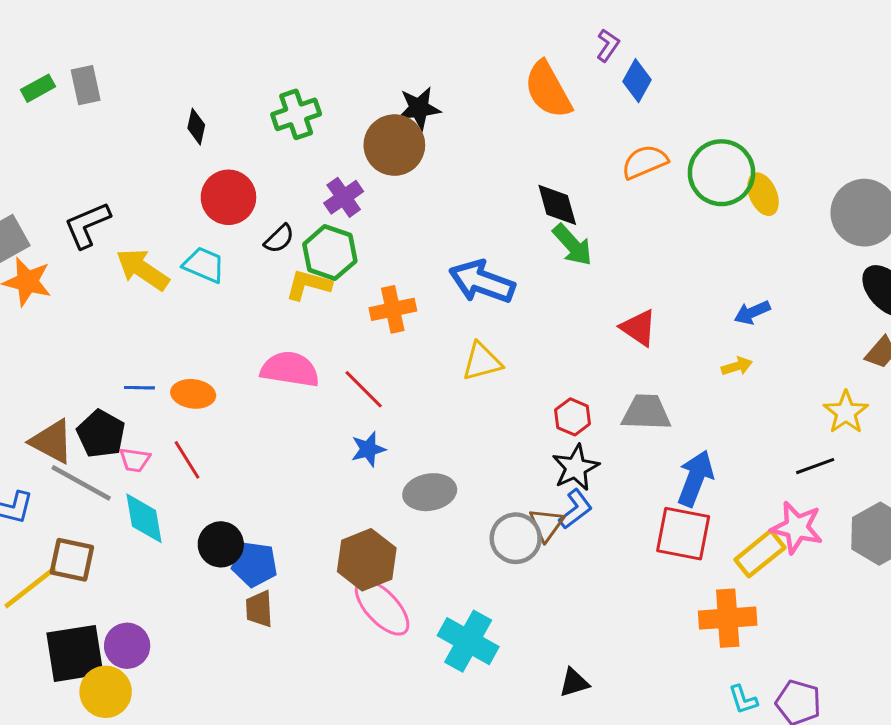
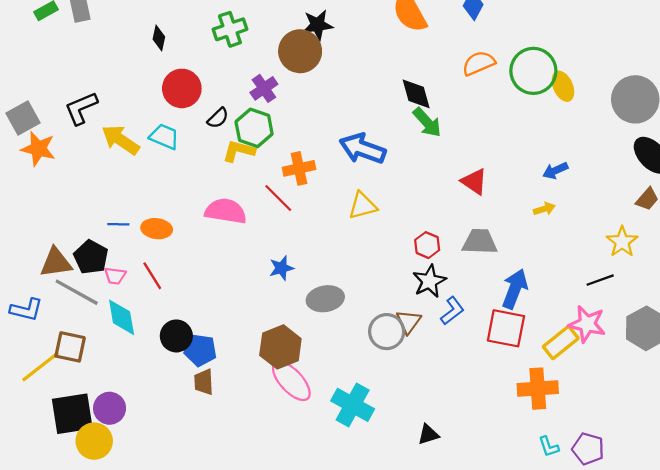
red line: (364, 389) -> (278, 198), moved
brown triangle: (52, 441) -> (56, 263), turned -36
blue L-shape: (576, 509) -> (452, 311), moved

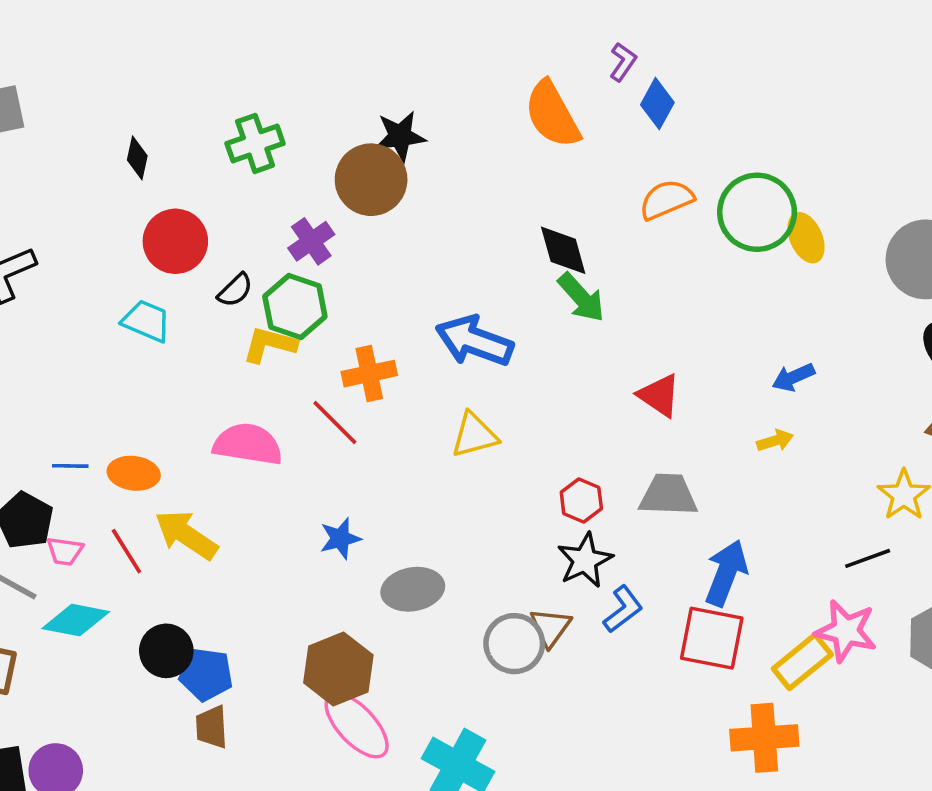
yellow arrow: (120, 140) -> (186, 535), moved
cyan diamond: (122, 317) -> (76, 620), turned -69

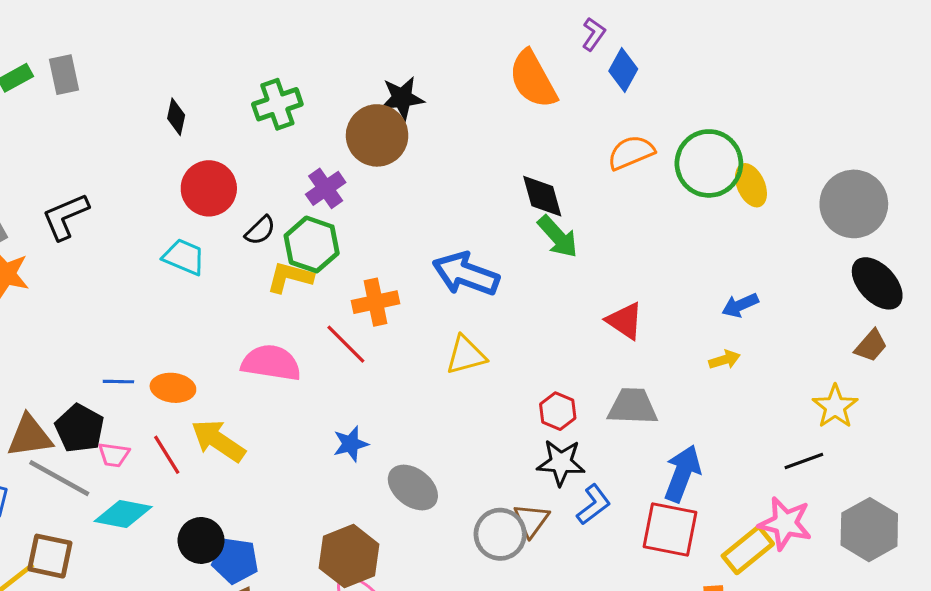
black star: (585, 560) -> (561, 463), turned 30
gray ellipse: (413, 589) -> (413, 487), turned 48

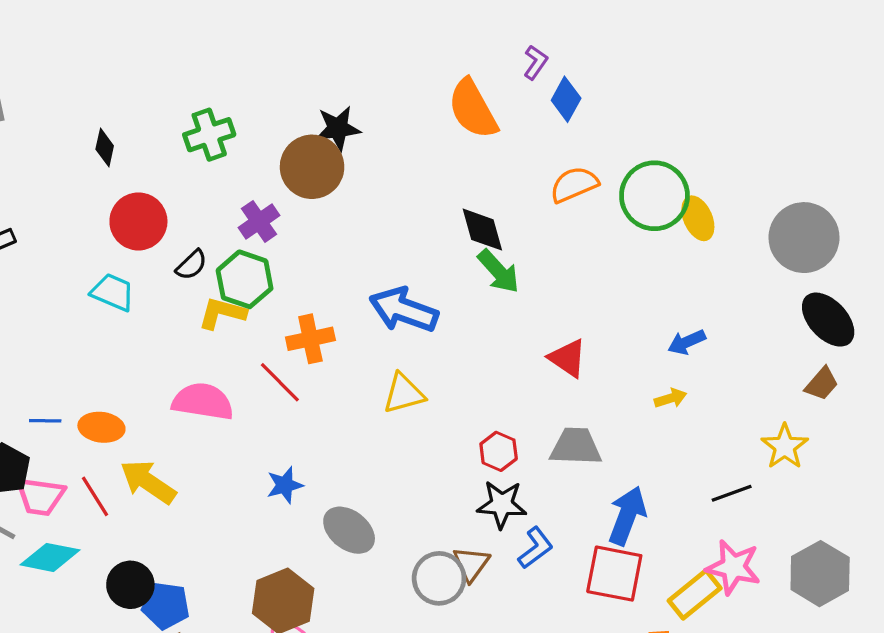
pink trapezoid: (114, 455) -> (40, 496), size x1.5
black line: (804, 461) -> (732, 493), moved

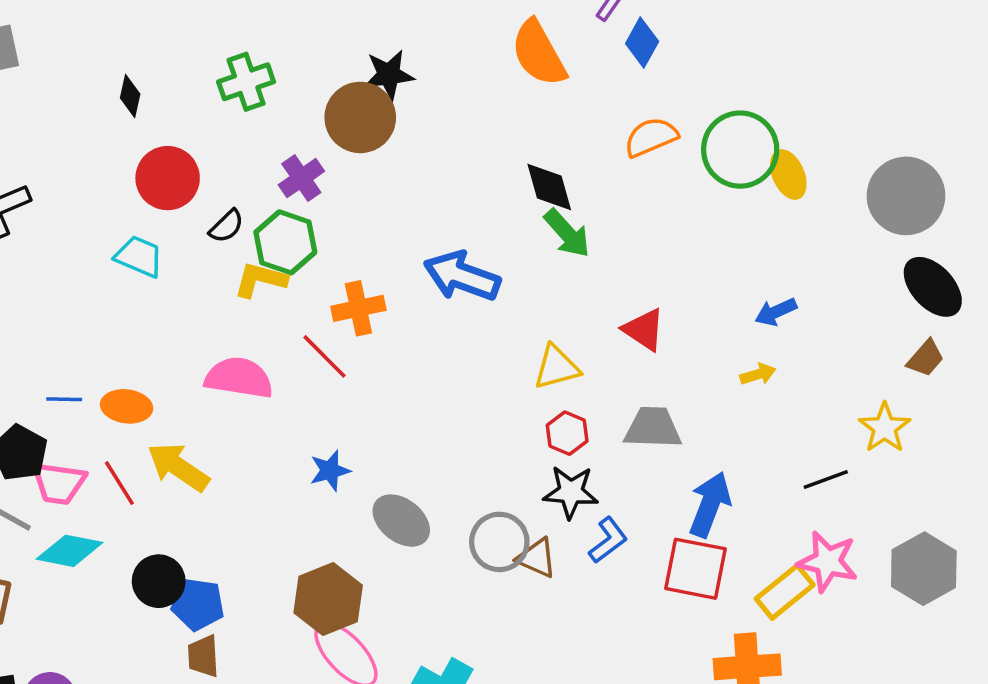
yellow triangle: (404, 393) -> (556, 367), moved
brown triangle: (471, 564) -> (537, 558), turned -42
gray circle: (439, 578) -> (499, 542), moved

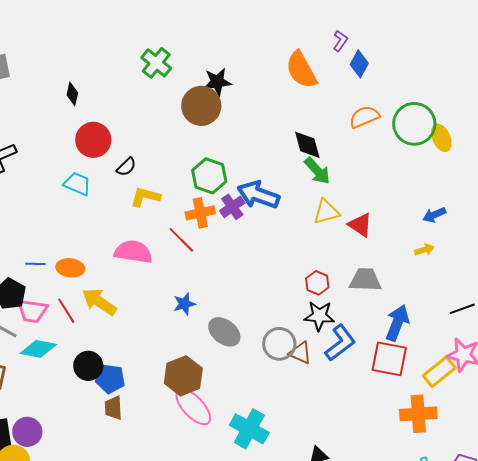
green cross: (246, 82) -> (156, 63), moved, turned -32
purple cross: (301, 178) -> (232, 207), moved
green hexagon: (285, 242) -> (209, 176), moved
yellow triangle: (556, 367) -> (326, 212), moved
blue L-shape: (608, 540) -> (340, 343), size x1.4

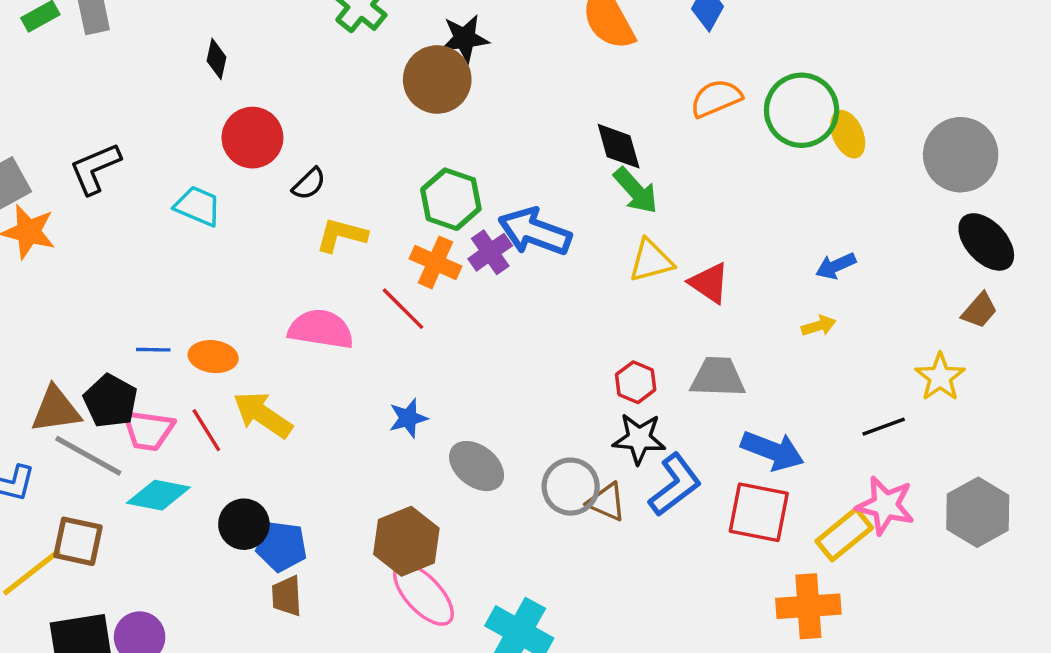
cyan trapezoid: (77, 184) -> (198, 206), moved
orange cross: (200, 213) -> (435, 262), turned 36
blue arrow: (397, 323) -> (772, 451), turned 90

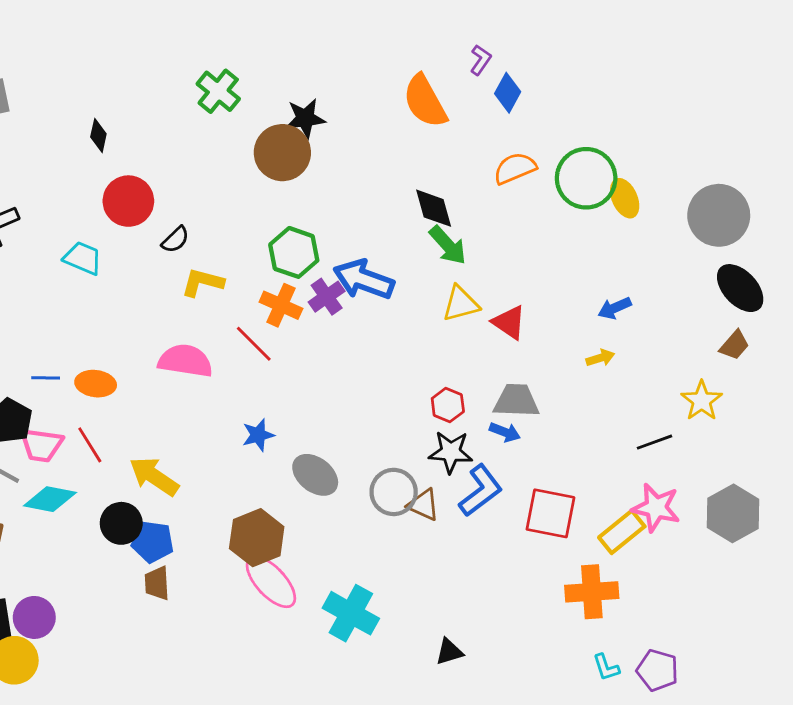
yellow arrow: (263, 415) -> (154, 476), moved
blue arrow: (772, 451) -> (505, 432), moved, size x0.6

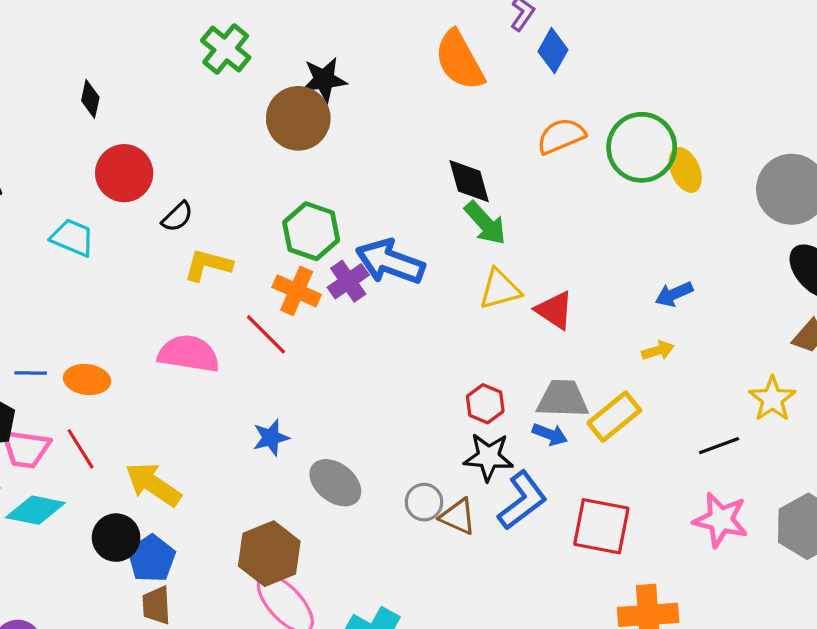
gray circle: (394, 492) -> (424, 502), size x0.7
yellow rectangle: (622, 532) -> (614, 417), moved
blue pentagon: (153, 542) -> (152, 558), turned 30

